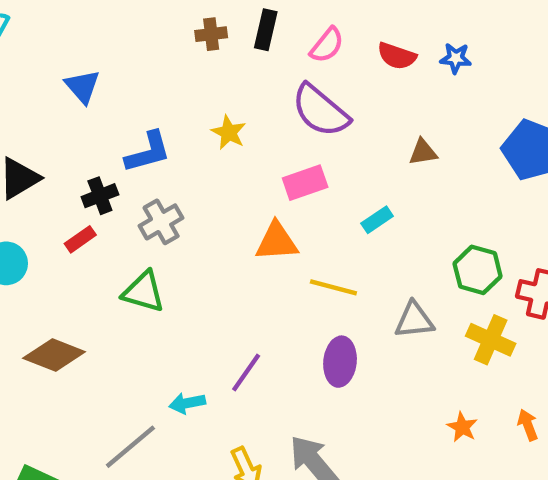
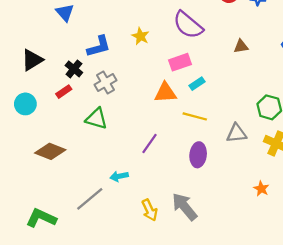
black cross: (100, 196) -> (74, 69), turned -30
cyan rectangle: (377, 220) -> (197, 84), moved
purple line: (246, 372) -> (150, 143), moved

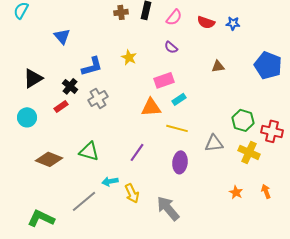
purple semicircle: (188, 25) -> (171, 47), size x0.5
green triangle: (96, 119) -> (89, 151), moved
yellow arrow: (150, 210) -> (132, 193), moved

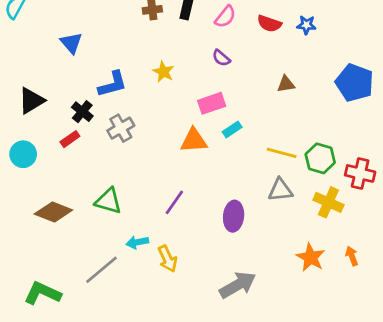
yellow line: (177, 128) -> (282, 153), moved
orange star: (236, 192) -> (311, 257), size x1.5
gray arrow: (168, 208) -> (238, 285), moved, turned 100

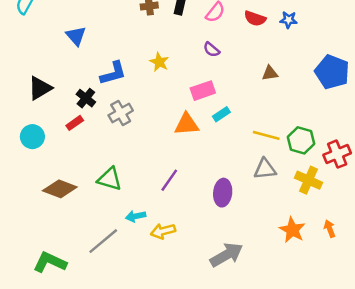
red cross: (360, 173) -> (337, 154), turned -35
yellow arrow: (168, 259) -> (163, 231), turned 100

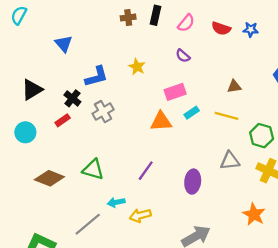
brown triangle: (270, 73) -> (234, 86), moved
yellow line: (266, 135) -> (227, 116), moved

